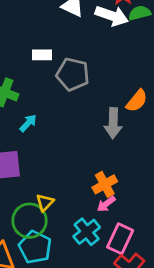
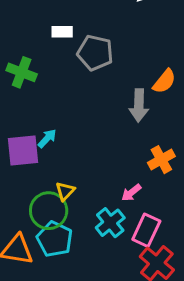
cyan arrow: (28, 123) -> (47, 138), moved
orange cross: (105, 184) -> (161, 160), moved

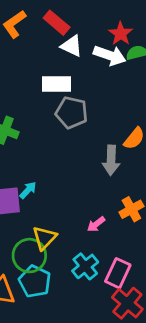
white rectangle: (62, 32) -> (57, 84), moved, size x1.5
yellow triangle: (65, 191) -> (44, 238), size x1.4
pink arrow: (131, 193) -> (96, 224), moved

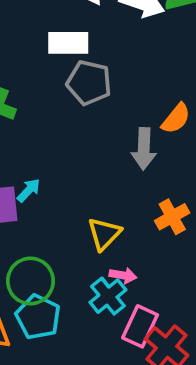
pink arrow: (96, 224) -> (123, 275), moved, turned -132
yellow triangle: (44, 238) -> (104, 234), moved
pink rectangle: (118, 273) -> (140, 326), moved

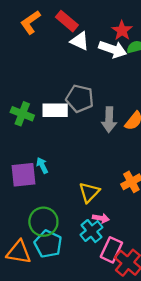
white rectangle: (68, 43) -> (55, 110), moved
gray arrow: (144, 149) -> (109, 120), moved
cyan arrow: (29, 190) -> (42, 165), turned -70

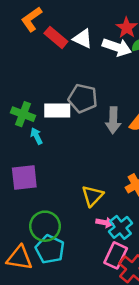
red rectangle: (67, 21) -> (56, 37), moved
cyan arrow: (42, 165) -> (36, 136), moved
cyan cross: (91, 231) -> (121, 227), moved

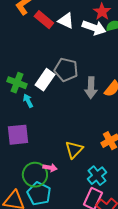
white rectangle: (57, 110) -> (45, 80), turned -55
pink arrow: (105, 223) -> (50, 168), moved

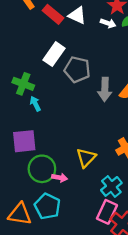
white arrow: (94, 28) -> (108, 23), size x0.6
white rectangle: (45, 80) -> (54, 54), moved
green circle: (35, 175) -> (42, 169), moved

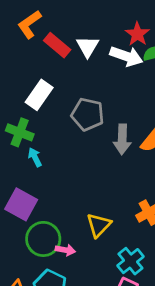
white triangle: (77, 15) -> (88, 46), turned 36
white arrow: (108, 23) -> (126, 56), size x1.6
white rectangle: (54, 54) -> (39, 95), moved
purple square: (24, 141) -> (21, 204), turned 35

